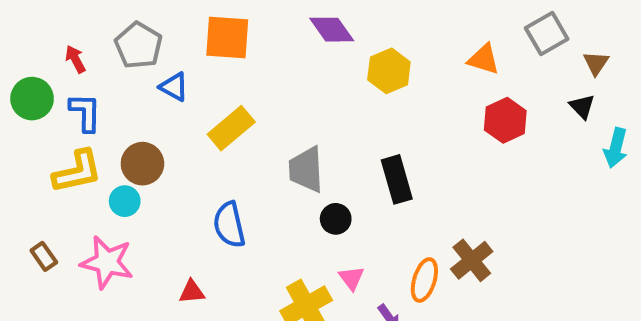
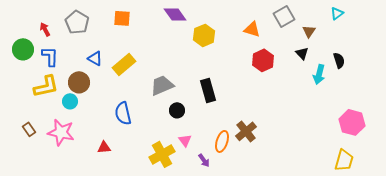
orange square: (227, 37) -> (122, 18), size x0.7
blue triangle: (174, 87) -> (95, 58), moved
gray trapezoid: (306, 170) -> (162, 85), turned 70

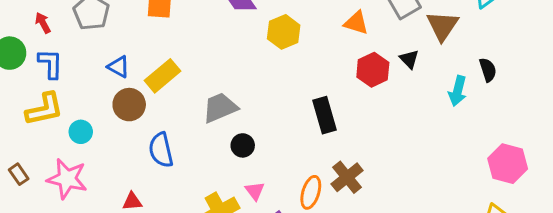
brown triangle: (309, 31) -> (442, 26), size x1.6
black triangle: (302, 53) -> (409, 59), moved
brown circle: (79, 82) -> (129, 105), moved
black rectangle: (208, 90) -> (324, 115), moved

